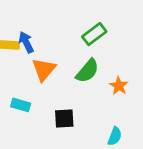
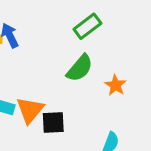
orange triangle: (44, 69) -> (30, 110), moved

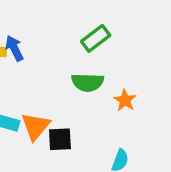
green semicircle: (80, 68) -> (88, 82), turned 52

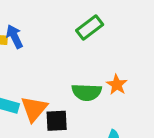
green semicircle: (88, 82) -> (87, 92), moved

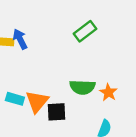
orange star: (117, 85) -> (108, 92), moved

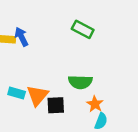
green rectangle: (85, 31) -> (83, 29), turned 65
orange star: (108, 92) -> (95, 104), moved

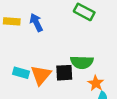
blue arrow: (21, 37) -> (36, 22), moved
black square: (56, 105) -> (64, 73), moved

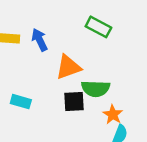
orange triangle: (41, 75) -> (68, 67), moved, turned 30

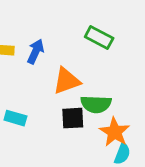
blue arrow: (40, 40) -> (36, 51), turned 50
orange star: (113, 115) -> (115, 132), size x1.4

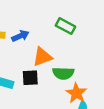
blue arrow: (36, 51) -> (20, 36), turned 42
black square: (73, 118) -> (30, 78), moved

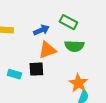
blue arrow: (20, 36) -> (41, 30), moved
green semicircle: (63, 73) -> (74, 46), moved

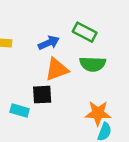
cyan rectangle: (14, 74) -> (20, 111), moved
orange star: (78, 83) -> (98, 113), turned -30

